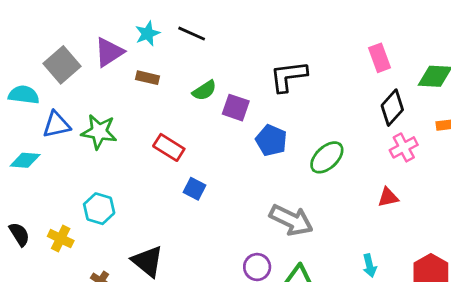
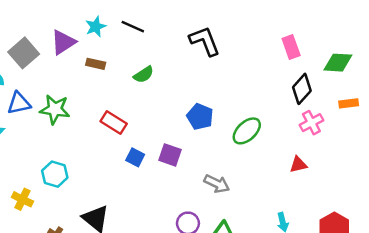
black L-shape: (288, 76) -> (205, 41), moved, turned 76
purple square: (236, 108) -> (170, 155), moved
gray arrow: (291, 220) -> (217, 184), size x0.7

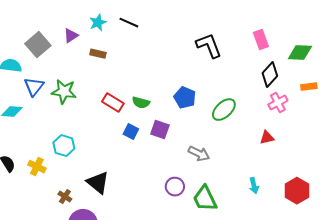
black L-shape: (205, 41) -> (209, 46), moved
purple triangle: (63, 42) -> (71, 36), size x0.7
green semicircle: (144, 75) -> (141, 103), moved, turned 48
blue triangle: (19, 103) -> (34, 87), turned -40

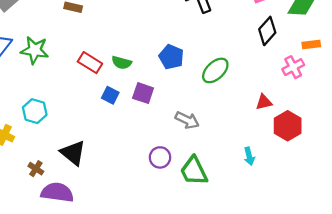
pink cross: (278, 103) -> (293, 67), moved
red hexagon: (297, 191) -> (288, 126), moved

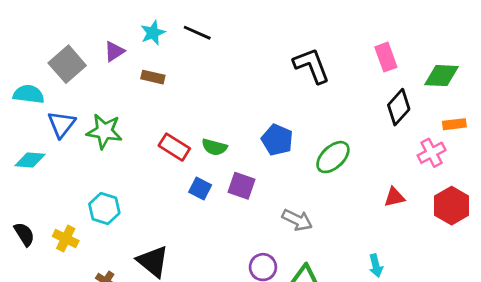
red hexagon: (288, 126) -> (452, 206), moved

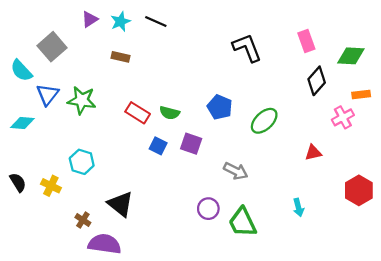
purple triangle: (114, 51) -> (90, 19), moved
cyan semicircle: (29, 94) -> (21, 71), turned -140
red hexagon: (452, 206) -> (359, 190), moved

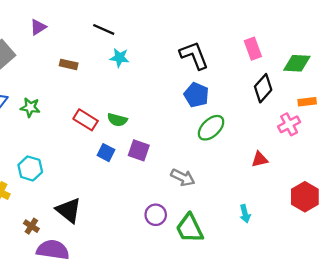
cyan star: (120, 22) -> (119, 58), moved, turned 30
green star: (82, 100) -> (30, 107), size x0.7
blue pentagon: (220, 107) -> (196, 95), moved

